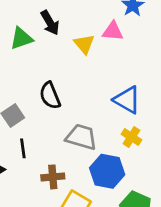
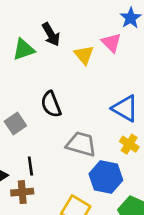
pink triangle: (113, 31) -> (111, 43), turned 40
black line: (23, 148) -> (30, 166), moved
brown cross: (53, 177) -> (22, 192), moved

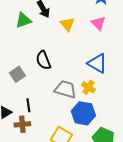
pink triangle: (111, 43) -> (98, 23), moved
yellow cross: (129, 144) -> (88, 87), moved

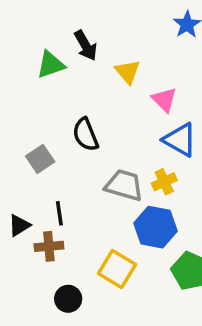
pink triangle: (98, 23) -> (164, 100), moved
yellow cross: (88, 87) -> (164, 182), turned 32

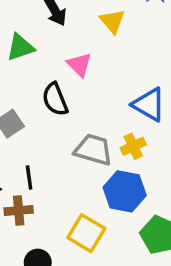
green triangle: (51, 65) -> (20, 47), moved
yellow triangle: (128, 72) -> (112, 21), moved
pink triangle: (164, 100) -> (79, 65), moved

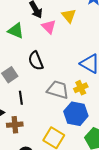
green triangle: (20, 47) -> (16, 31), turned 42
pink triangle: (79, 65) -> (49, 27), moved
black line: (29, 177) -> (21, 98), moved

